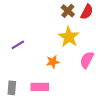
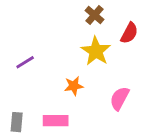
red semicircle: (87, 12) -> (129, 33), moved
pink semicircle: (87, 60) -> (120, 98), moved

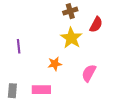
brown cross: (95, 15) -> (70, 11), turned 32
purple line: (25, 62) -> (19, 46), turned -64

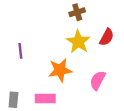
red semicircle: (96, 25) -> (107, 37), moved
orange star: (55, 64) -> (60, 70), size x1.5

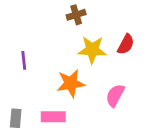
brown cross: (77, 12) -> (76, 15), moved
yellow star: (78, 42) -> (92, 50), turned -30

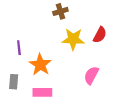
orange star: (71, 83) -> (40, 65), moved, turned -30
gray rectangle: (16, 118) -> (14, 82), moved

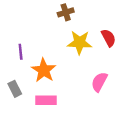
red semicircle: (100, 35) -> (109, 38), turned -56
gray rectangle: (14, 82) -> (15, 89), turned -32

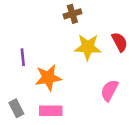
orange star: (44, 70) -> (48, 78), turned 30
gray rectangle: (15, 89) -> (16, 108), moved

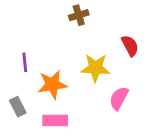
yellow star: (88, 47) -> (95, 68), moved
gray rectangle: (16, 108) -> (18, 107), moved

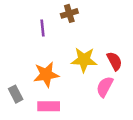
red semicircle: (130, 46) -> (115, 61), moved
purple line: (25, 62) -> (42, 28), moved

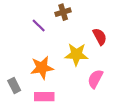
purple line: (42, 28) -> (39, 25), turned -40
red semicircle: (115, 61) -> (100, 37), moved

